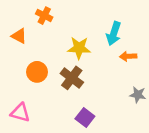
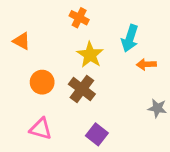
orange cross: (44, 16) -> (79, 18), moved
yellow star: (79, 48) -> (90, 55), turned 30
pink triangle: (20, 113) -> (41, 129), moved

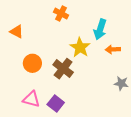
yellow star: (90, 55) -> (80, 47), moved
purple square: (97, 134) -> (56, 103), moved

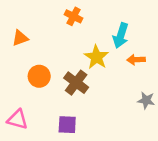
orange triangle: (17, 32) -> (20, 38), turned -48
pink triangle: (31, 99) -> (18, 120), moved
purple square: (56, 103) -> (67, 125), turned -35

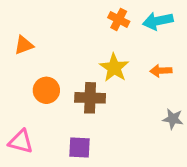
orange cross: (74, 16) -> (119, 19), moved
cyan arrow: (121, 35) -> (158, 21), moved, turned 60
brown cross: (76, 83) -> (90, 98), turned -35

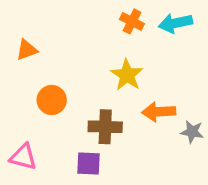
orange arrow: (161, 71) -> (159, 112), moved, size x1.4
brown cross: (90, 98) -> (105, 127), moved

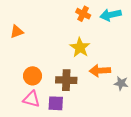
orange circle: (52, 100) -> (33, 76), moved
pink triangle: (23, 157) -> (31, 99), moved

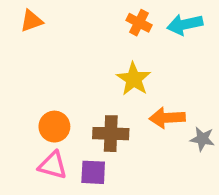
orange triangle: (17, 32) -> (32, 21), moved

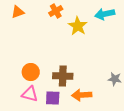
orange cross: (139, 23) -> (56, 11), moved, turned 32
yellow star: (134, 79) -> (78, 26), moved
orange arrow: (167, 118) -> (82, 95), moved

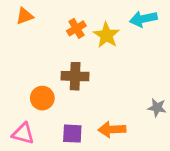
orange cross: (56, 11) -> (76, 28), moved
brown cross: (63, 76) -> (75, 76), moved
pink triangle: (30, 94) -> (23, 134), moved

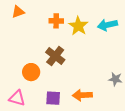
cyan arrow: (143, 19) -> (107, 25), moved
orange cross: (76, 28) -> (56, 21), turned 32
brown cross: (75, 76) -> (55, 56), turned 36

